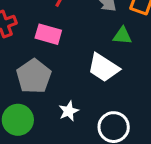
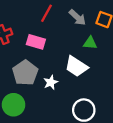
white star: (69, 111) -> (51, 82), moved

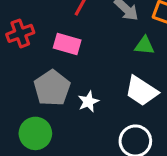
white trapezoid: (76, 66) -> (141, 91), moved

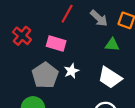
red cross: (20, 33) -> (22, 36), turned -30
white star: (88, 102) -> (71, 71), moved

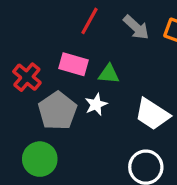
red cross: (22, 36) -> (27, 77), moved
green triangle: (112, 45) -> (109, 74), moved

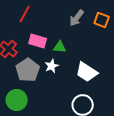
red line: (90, 21) -> (25, 14), moved
gray arrow: (136, 27) -> (77, 18), turned 84

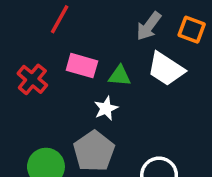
gray pentagon: (28, 70) -> (94, 151), moved
white trapezoid: (87, 72) -> (166, 69), moved

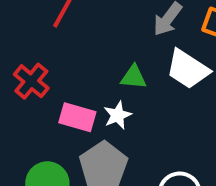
pink rectangle: (82, 66) -> (77, 117), moved

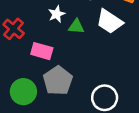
white star: (118, 115) -> (57, 14), moved

